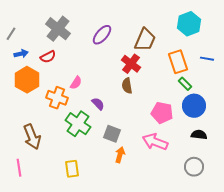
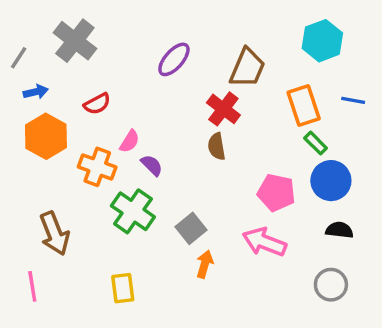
gray cross: (58, 29) -> (75, 41), moved
red semicircle: (48, 57) -> (97, 104), moved
purple semicircle: (98, 104) -> (152, 165), moved
gray square: (112, 134) -> (191, 228), turned 30

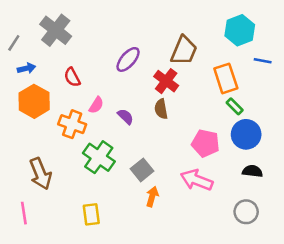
purple ellipse: (174, 59) -> (128, 59), moved
blue line: (353, 100) -> (263, 61), moved
red semicircle: (97, 104) -> (72, 77), turned 90
purple semicircle: (152, 165) -> (125, 117), moved

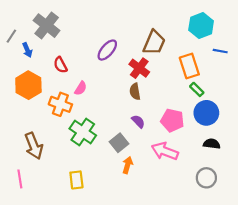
blue arrow: (26, 68) -> (27, 50), moved, turned 80
purple semicircle: (125, 117) -> (138, 121), moved

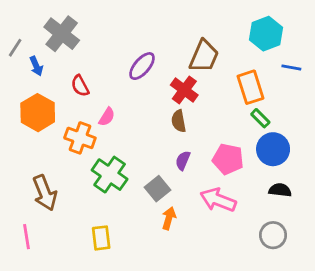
purple semicircle: (138, 121) -> (183, 160), turned -112

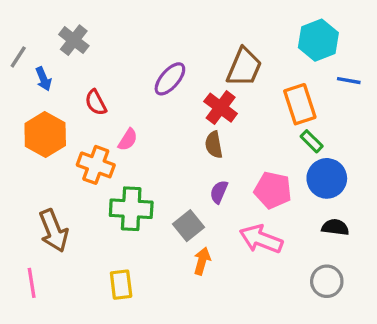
gray cross: (62, 34) -> (74, 40), size x0.7
green cross: (110, 175) -> (131, 209), turned -32

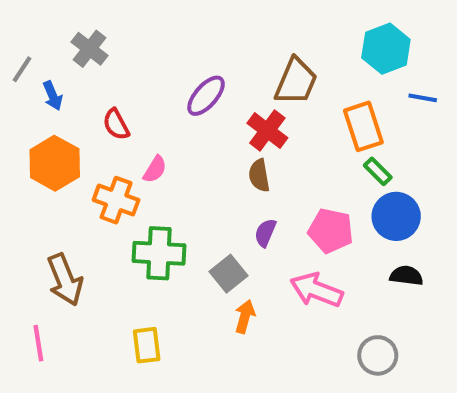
gray circle: (327, 281) -> (378, 355), moved

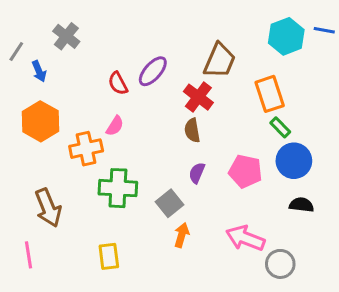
blue line: (423, 98) -> (324, 30), moved
red semicircle: (116, 124) -> (118, 83), moved
orange cross: (116, 200) -> (86, 149), turned -32
pink arrow: (316, 290) -> (245, 238), moved

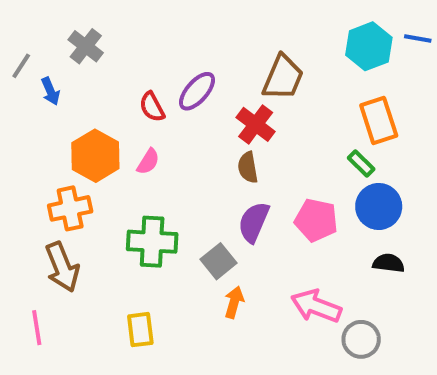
orange rectangle: (270, 94) -> (379, 121), moved
orange hexagon: (41, 121) -> (95, 156), moved
orange cross: (86, 149) -> (70, 208), moved
purple semicircle: (197, 173) -> (254, 222), size x1.5

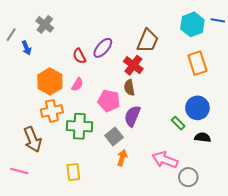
green rectangle: (361, 164) -> (178, 123), moved
orange cross: (70, 208) -> (52, 111), moved
pink pentagon: (316, 220) -> (109, 101), moved
pink line: (37, 328) -> (19, 171), turned -66

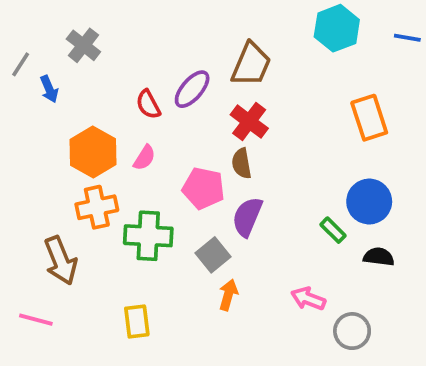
cyan hexagon: (192, 24) -> (337, 28), moved
brown trapezoid: (148, 41) -> (251, 64), moved
pink arrow: (165, 160) -> (308, 299), size x0.7

